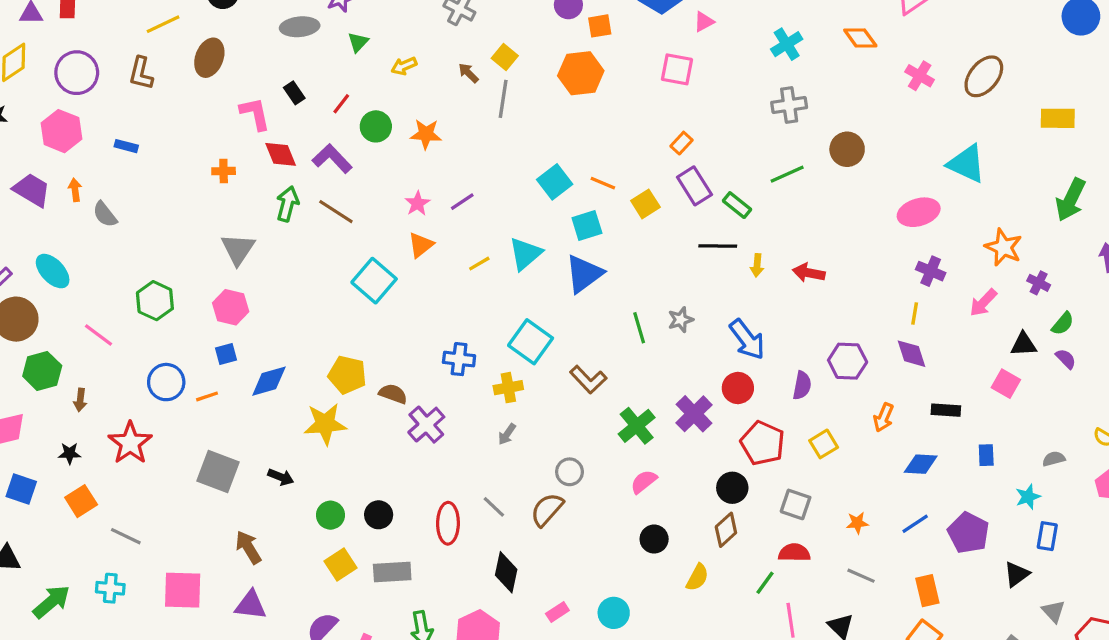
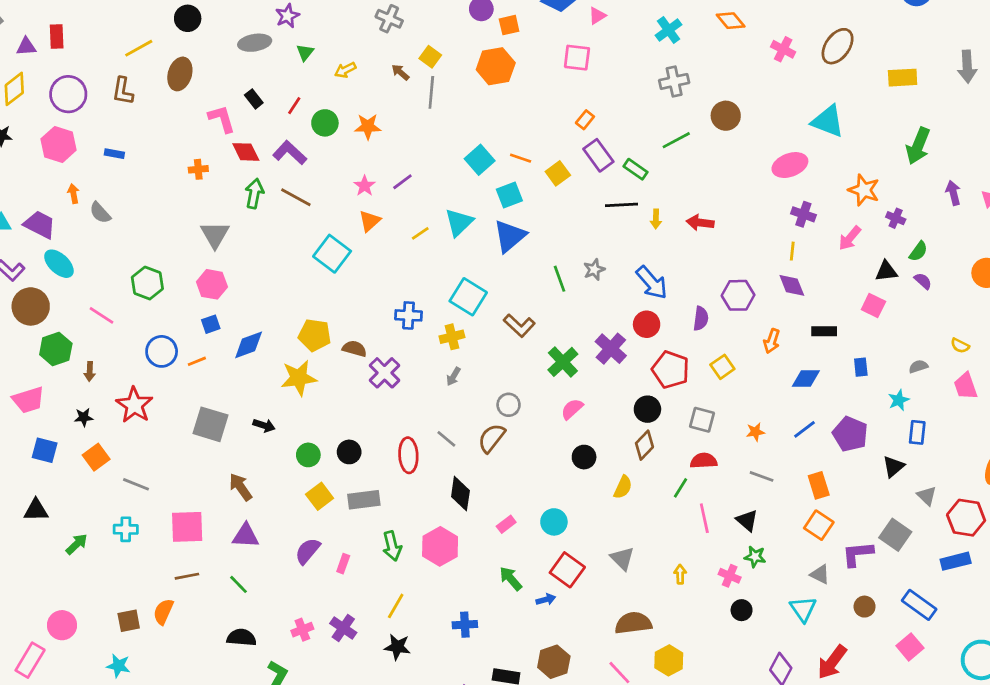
purple trapezoid: (32, 190) -> (40, 225), moved
green arrow: (51, 602) -> (77, 544), size x0.7

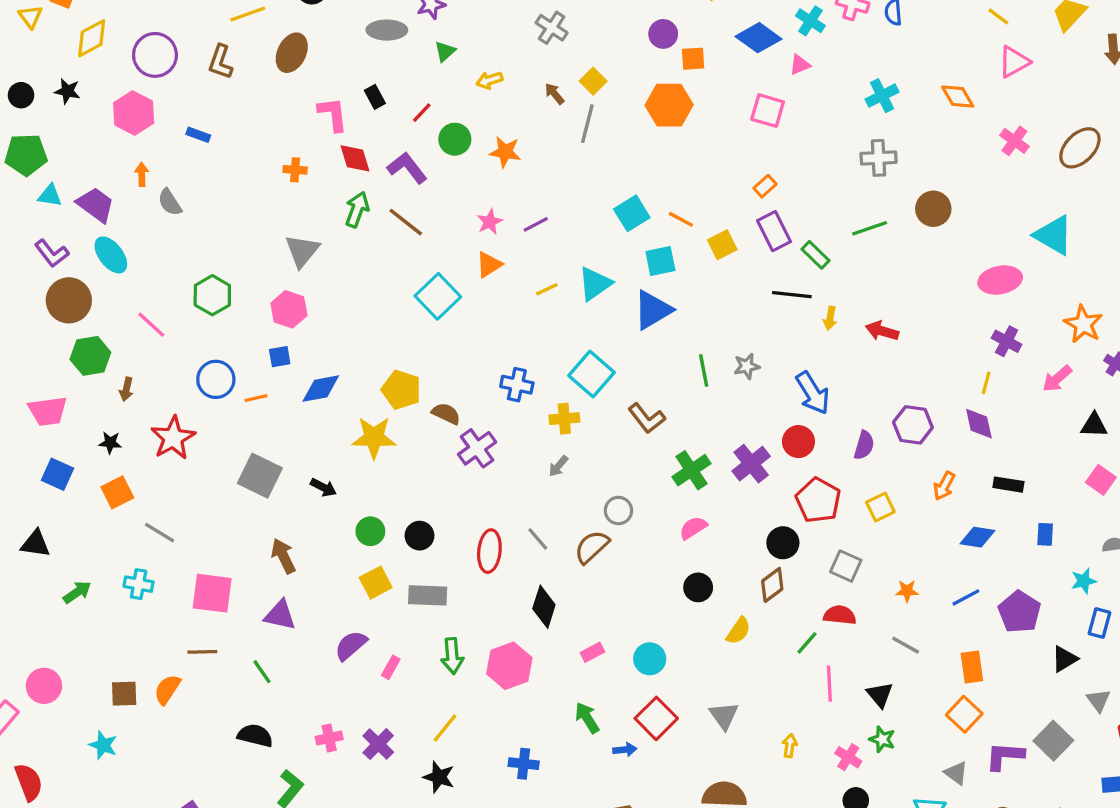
pink square: (873, 305) -> (1101, 480), moved

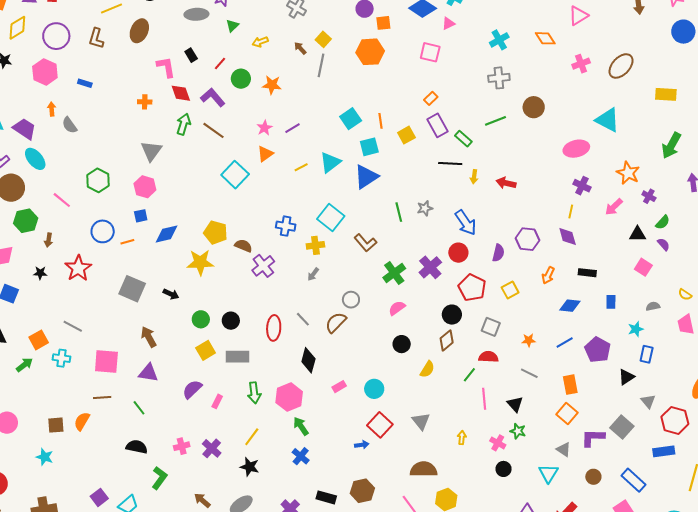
pink cross: (1014, 141) -> (581, 64), turned 36
orange line: (681, 219) -> (381, 121), turned 56
orange square: (117, 492) -> (39, 340), moved
green arrow: (587, 718) -> (301, 426), moved
blue cross: (524, 764) -> (301, 456), turned 36

